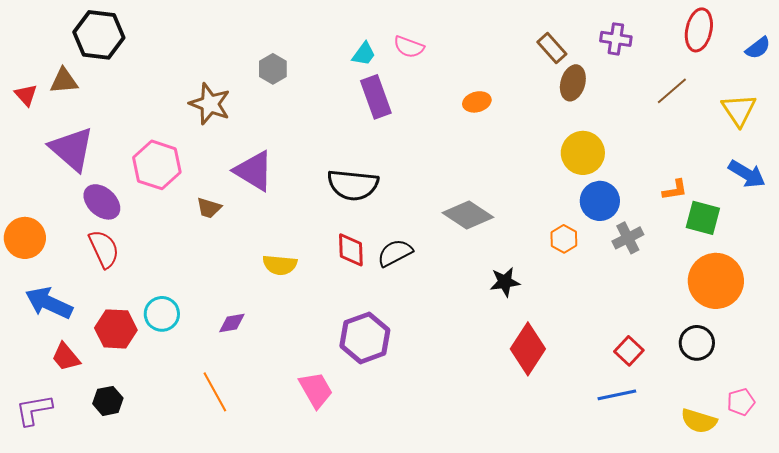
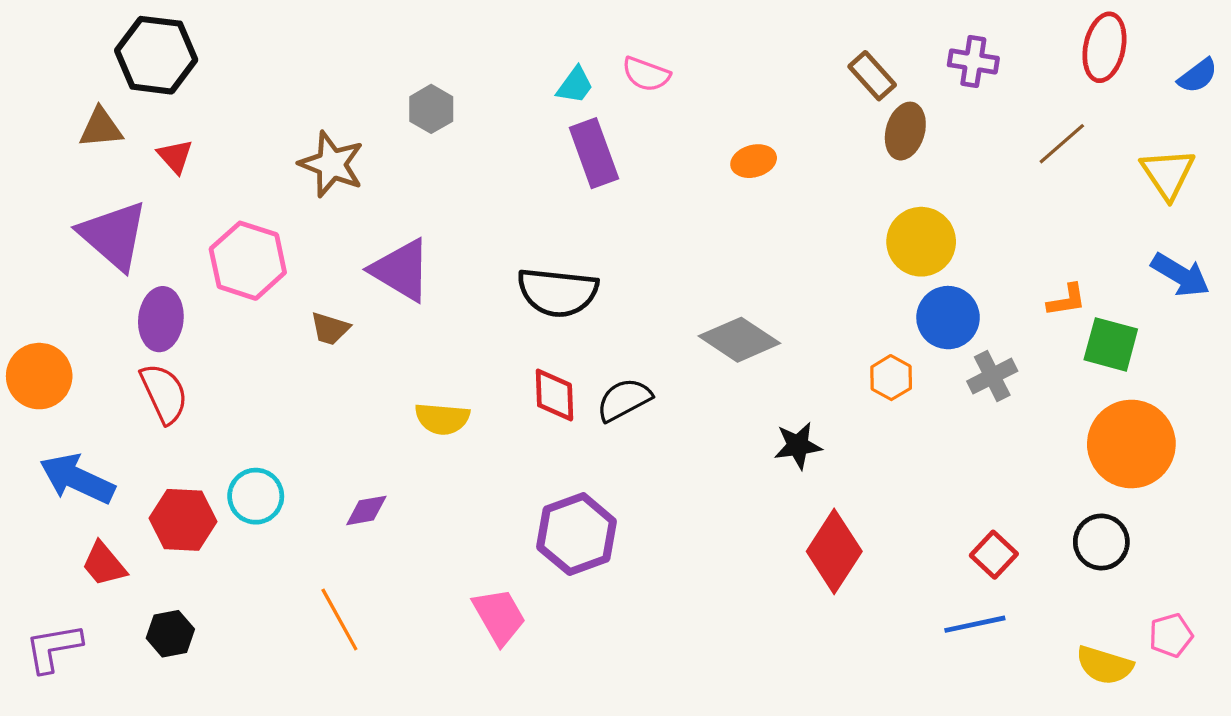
red triangle: (26, 95) -> (175, 156), moved
purple ellipse: (102, 202) -> (161, 319), turned 54

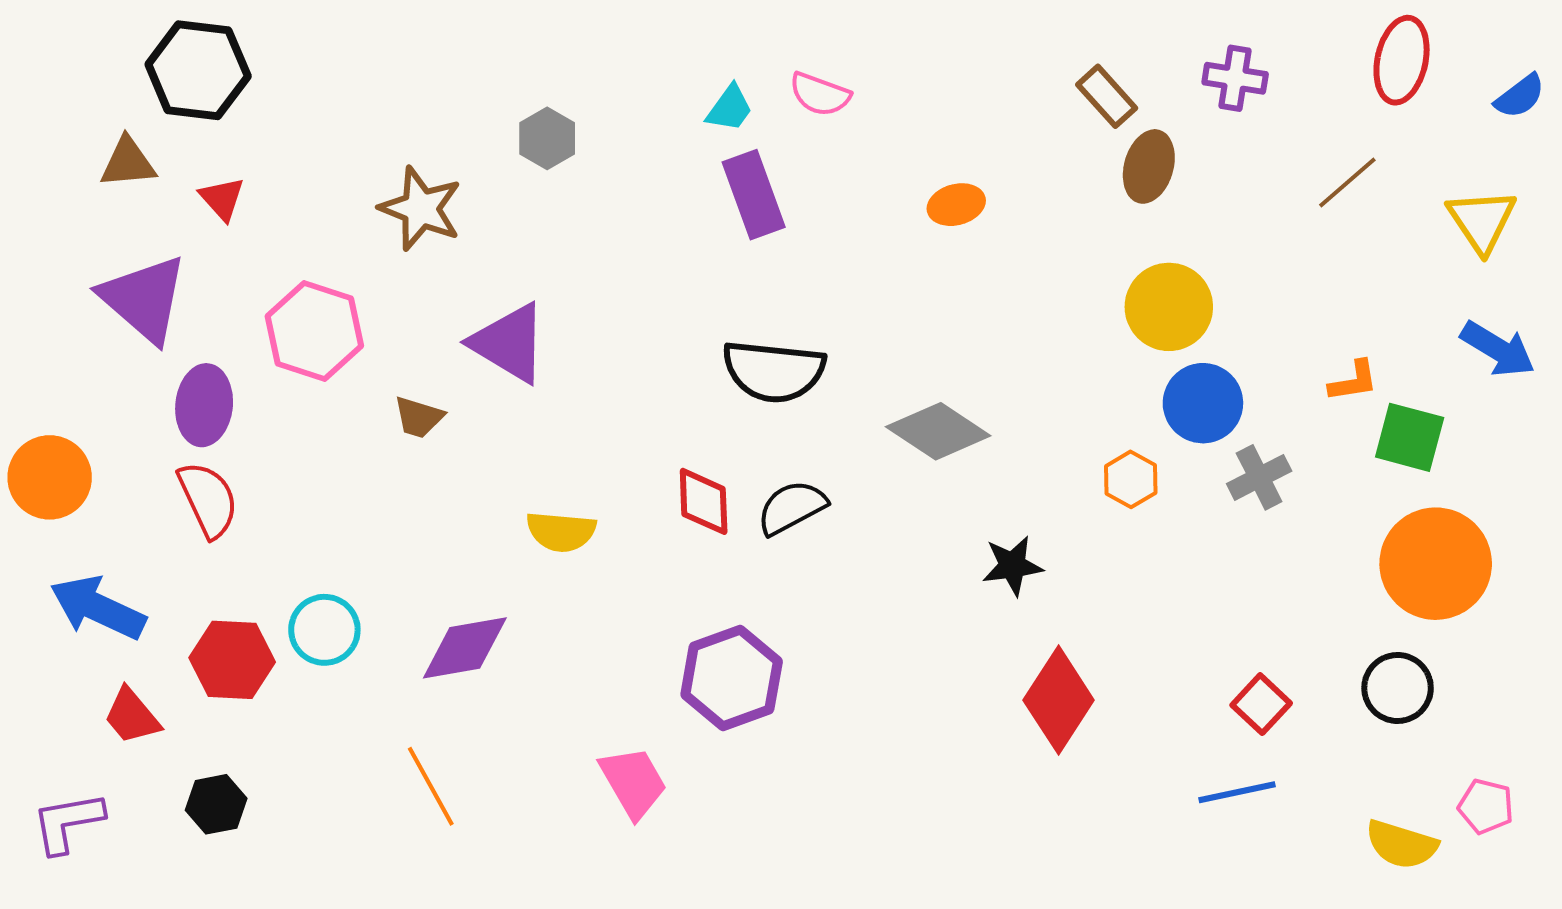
black semicircle: (558, 292) -> (774, 371), moved
purple diamond: (366, 510) -> (465, 648), size x1.6
pink pentagon: (1171, 635) -> (1486, 806), turned 30

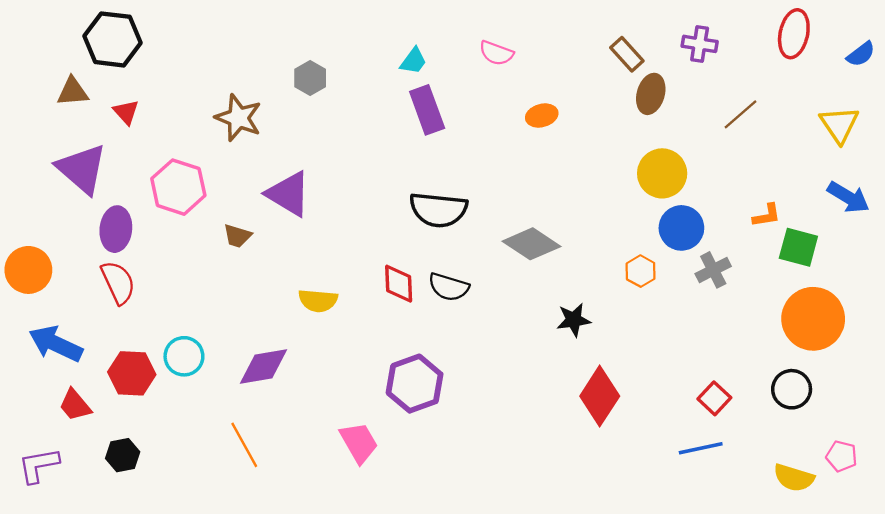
pink semicircle: (820, 94) -> (496, 53), moved
brown line: (1347, 183) -> (740, 114), moved
black semicircle: (792, 507) -> (449, 287), turned -135

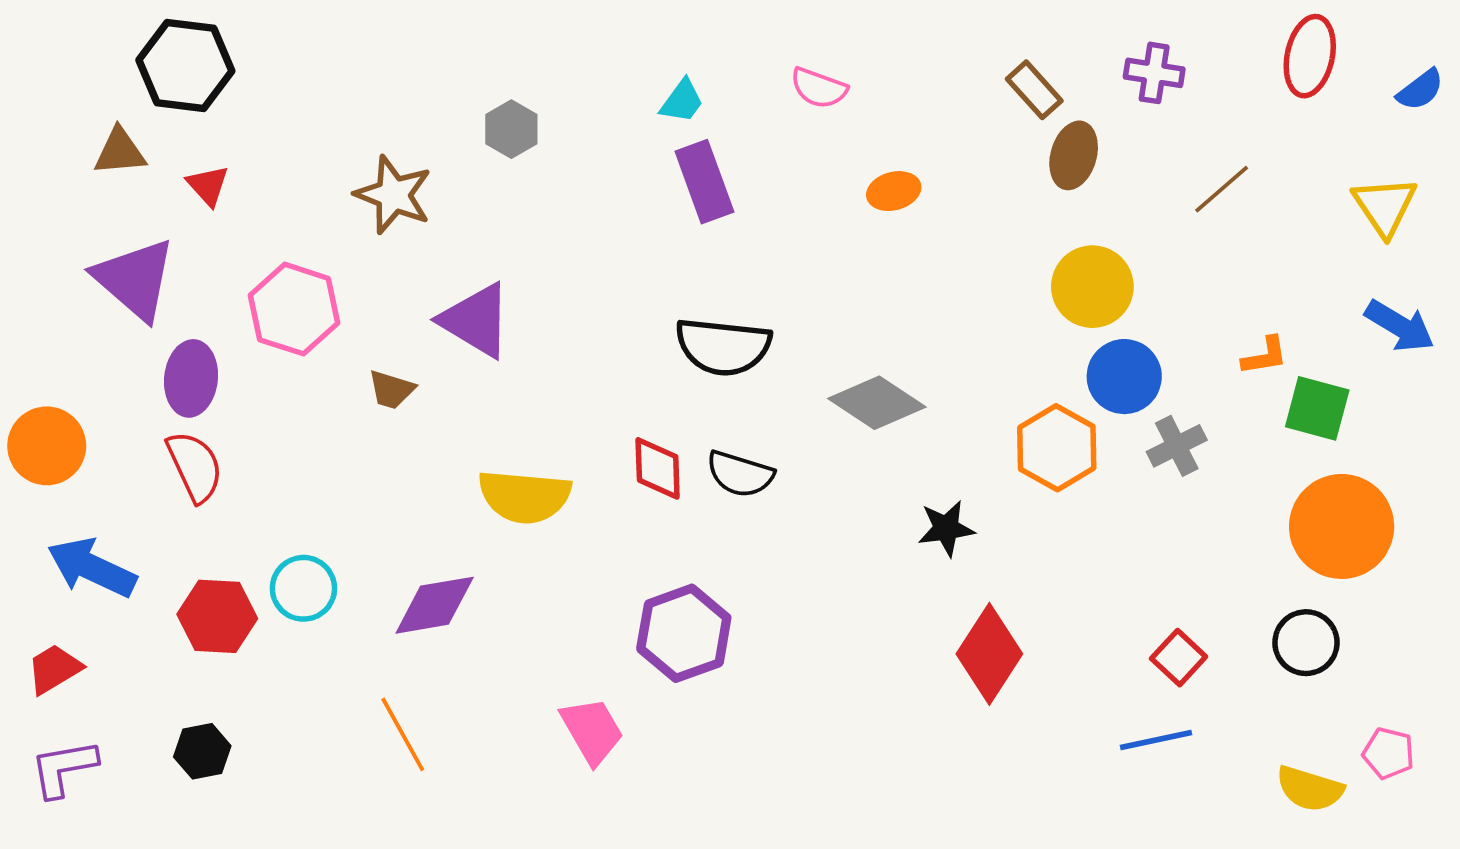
orange hexagon: (641, 271) -> (1057, 448), size x1.6
yellow semicircle: (318, 301) -> (525, 496), size x1.4
red trapezoid: (75, 405) -> (54, 669), moved, turned 99

